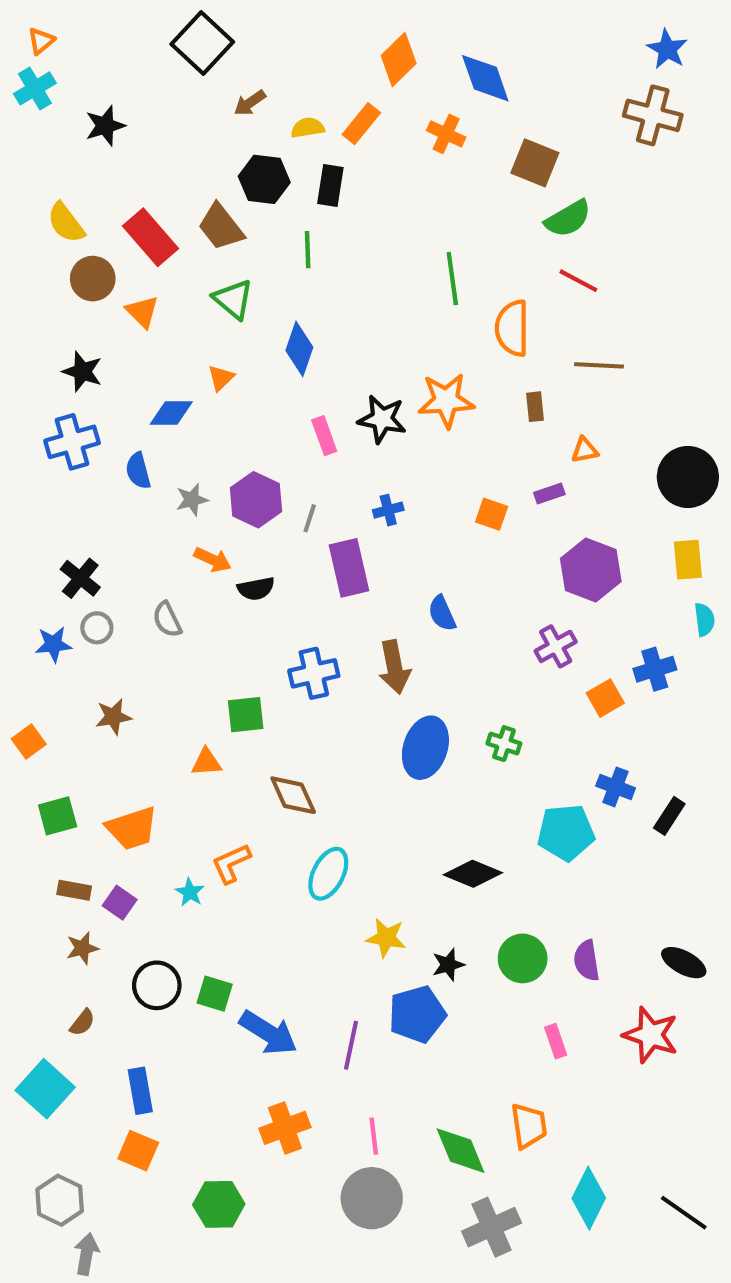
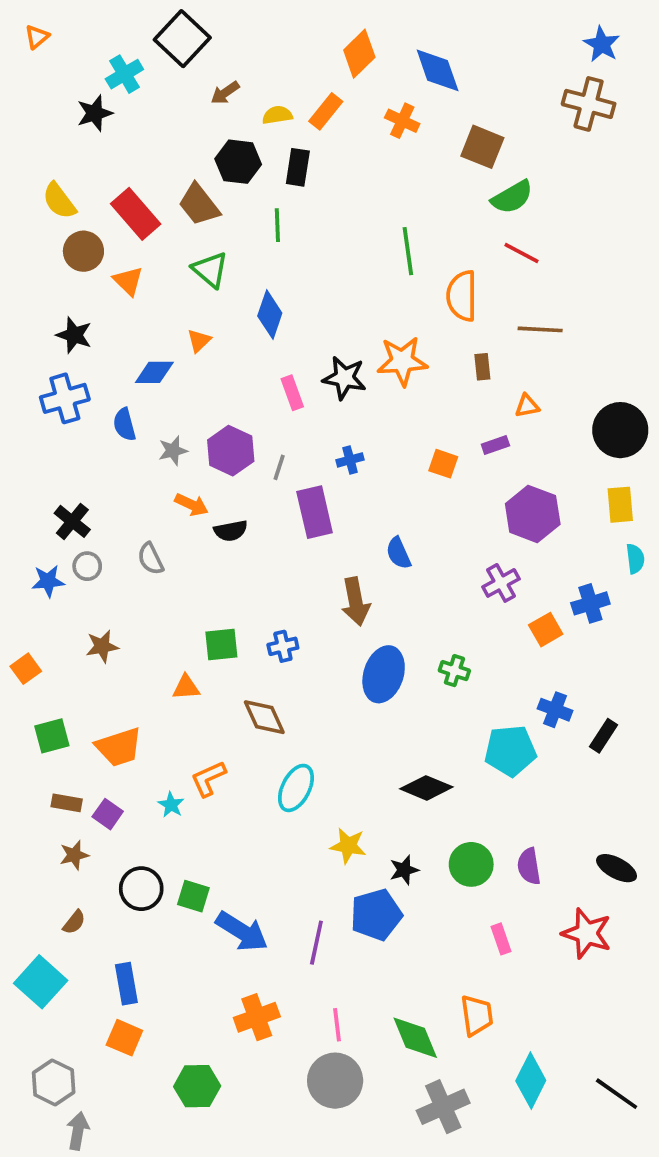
cyan cross: (35, 88) -> (124, 74), moved
blue cross: (314, 673) -> (283, 646), moved, size x0.7

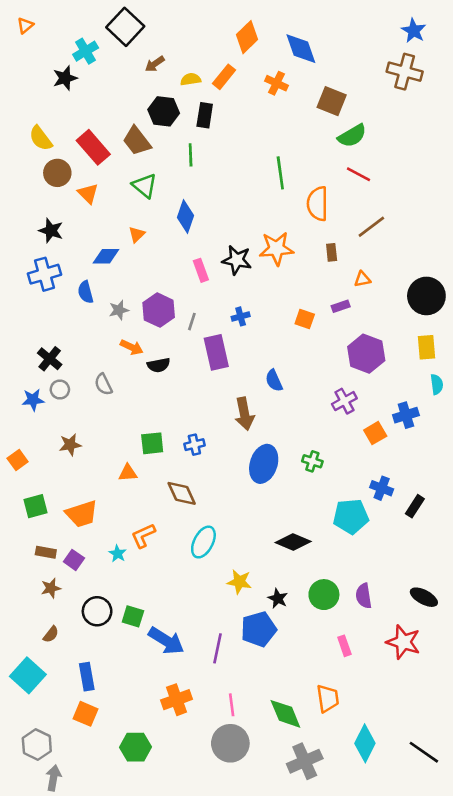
brown line: (540, 329) -> (371, 227), turned -40
black star: (404, 870) -> (278, 598), turned -30

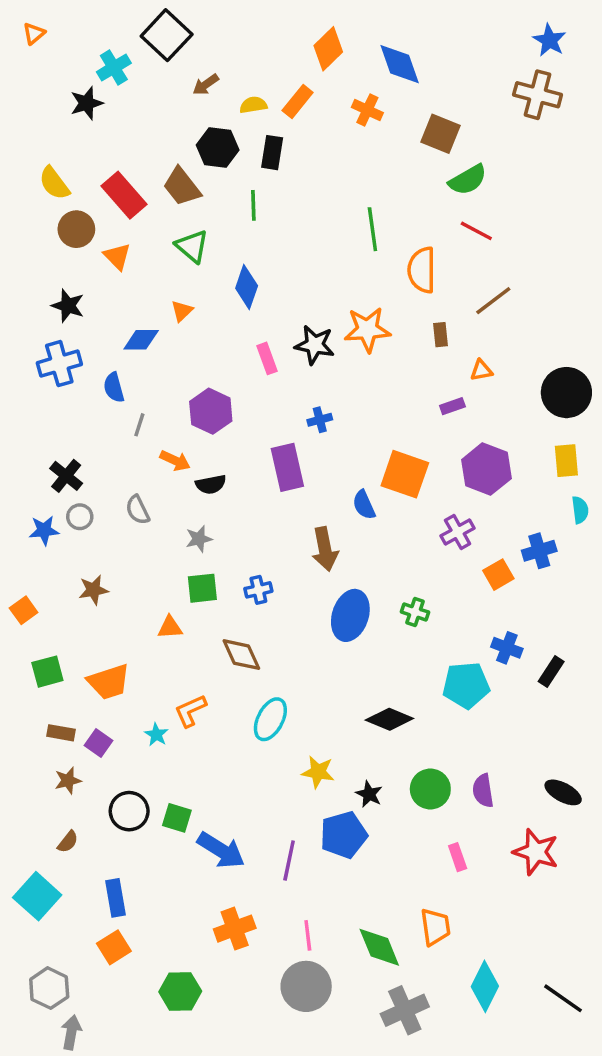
gray star: (119, 310) -> (199, 539), moved
orange square: (305, 319) -> (405, 474), moved, size x1.8
gray line: (192, 322) -> (139, 425), moved
orange square: (86, 714) -> (114, 947), turned 35

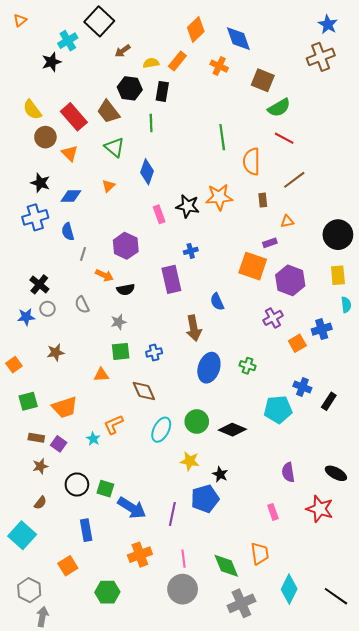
brown cross: (538, 95) -> (321, 57), turned -36
blue diamond: (141, 340) -> (71, 196), moved
orange square: (405, 474) -> (253, 266), moved
green circle: (430, 789) -> (197, 422), moved
blue rectangle: (116, 898) -> (86, 530), moved

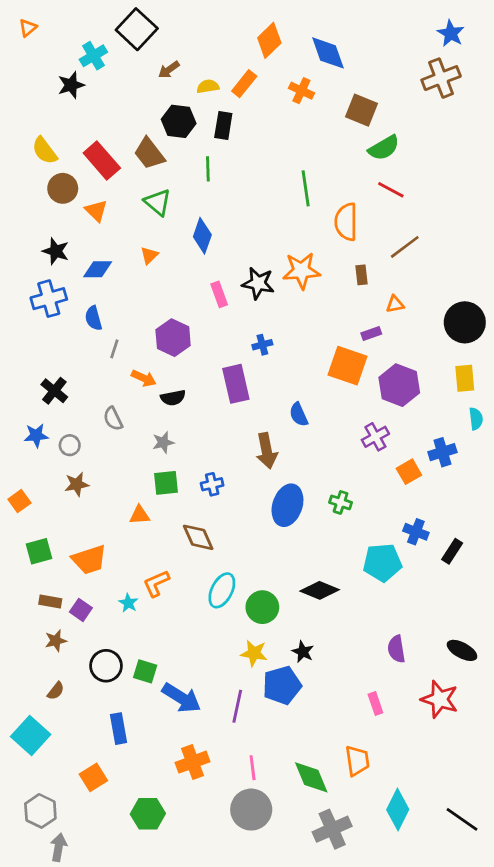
gray circle: (47, 309) -> (70, 445), moved
green circle: (197, 422) -> (262, 607), moved
yellow star: (190, 461) -> (254, 653), moved

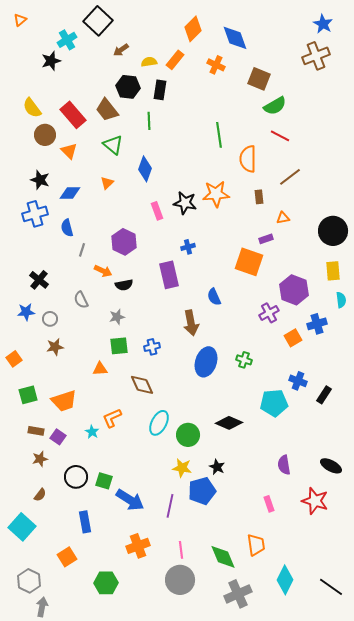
purple hexagon: (399, 385) -> (294, 290), moved

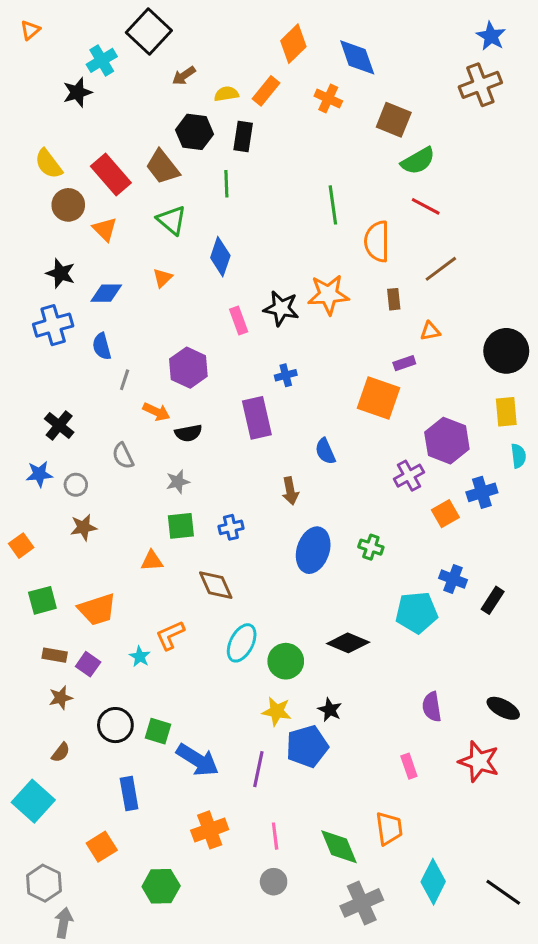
brown arrow: (191, 323) -> (290, 491), size x0.7
gray circle: (180, 580) -> (274, 882), size x0.6

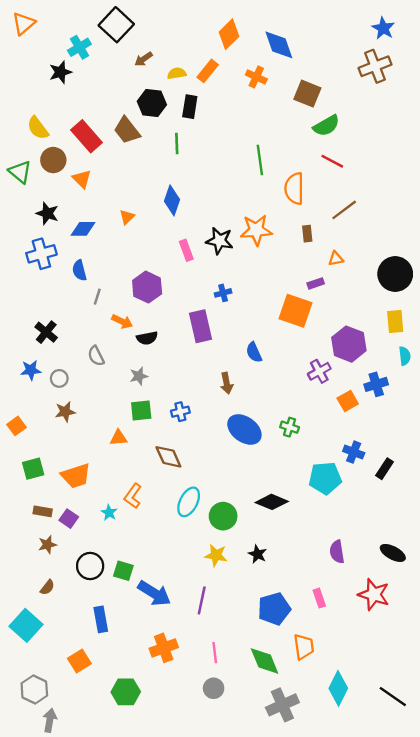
orange triangle: (30, 30) -> (24, 24), size x1.5
green triangle: (172, 220) -> (20, 172), moved
blue ellipse: (313, 550) -> (244, 429), turned -72
orange L-shape: (170, 635) -> (133, 496), turned -30
blue pentagon: (307, 746) -> (274, 609), moved

